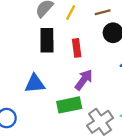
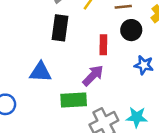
red rectangle: (77, 48) -> (103, 45), moved

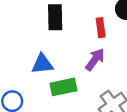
green rectangle: (74, 100) -> (63, 87), moved

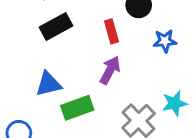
black rectangle: (55, 17) -> (56, 27), turned 70

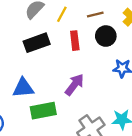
red rectangle: (112, 31) -> (75, 41), moved

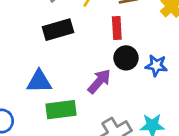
black circle: (106, 36) -> (126, 58), moved
red rectangle: (75, 41) -> (117, 28), moved

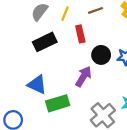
red rectangle: (117, 28) -> (80, 34), moved
blue triangle: (39, 82) -> (37, 85), turned 35

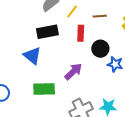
black circle: (101, 55) -> (100, 49), moved
blue triangle: (37, 85) -> (32, 56), moved

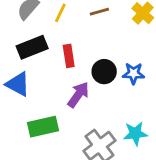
red rectangle: (81, 33) -> (69, 56), moved
black circle: (100, 49) -> (104, 72), moved

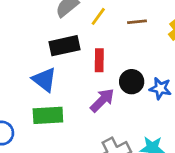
green rectangle: (43, 127) -> (48, 115), moved

